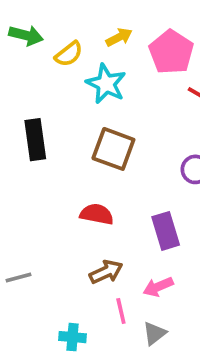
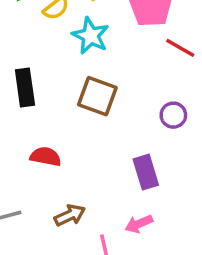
red semicircle: (97, 214) -> (46, 157), moved
brown arrow: (106, 272) -> (70, 215), moved

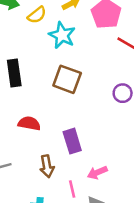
purple rectangle: (146, 172) -> (72, 141), moved
brown arrow: (70, 215) -> (47, 166), turned 105

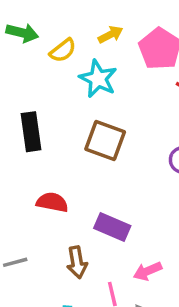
purple rectangle: (72, 141) -> (112, 227), turned -50

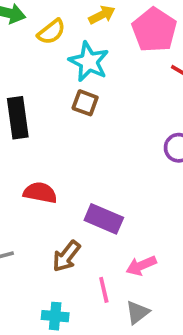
brown square: (105, 140) -> (85, 103), moved, size x0.6
brown arrow: (77, 262) -> (66, 256), turned 48

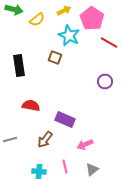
cyan star: (89, 62) -> (69, 36), moved
pink line: (104, 290) -> (65, 166), moved
gray triangle: (137, 312) -> (92, 170), moved

